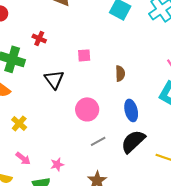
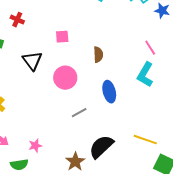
pink circle: (87, 109) -> (65, 78), moved
gray line: (98, 141) -> (79, 113), moved
black semicircle: (133, 141) -> (101, 147), moved

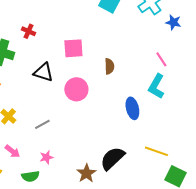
pink square: (62, 37) -> (73, 48), size x1.5
black triangle: (32, 61) -> (43, 72), turned -35
blue ellipse: (109, 92) -> (132, 108), moved
gray line: (79, 113) -> (42, 124), moved

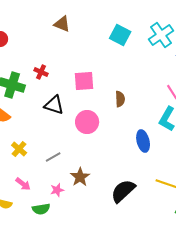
red cross: (28, 31) -> (41, 72), moved
brown star: (86, 173) -> (80, 177), moved

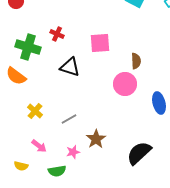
pink circle: (87, 122) -> (125, 84), moved

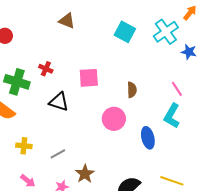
brown semicircle: (136, 61) -> (132, 90), moved
yellow cross: (35, 111) -> (24, 146), turned -35

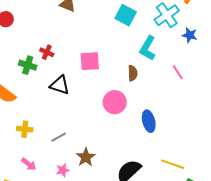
green cross: (17, 82) -> (28, 65), moved, size x0.7
cyan L-shape: (172, 116) -> (148, 48), moved

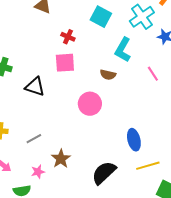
red cross: (47, 52) -> (68, 37), moved
brown semicircle: (133, 73) -> (108, 75), turned 105
blue ellipse: (149, 121) -> (134, 140), moved
yellow line: (173, 164) -> (148, 166), turned -35

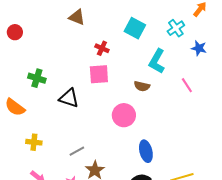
cyan cross: (142, 17) -> (176, 28), size x0.7
gray line: (34, 139) -> (77, 151), moved
blue ellipse: (134, 140) -> (146, 151), moved

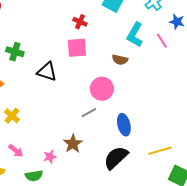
pink line: (187, 85) -> (162, 41), moved
yellow cross: (34, 142) -> (12, 116), turned 35
gray line: (77, 151) -> (89, 113), moved

